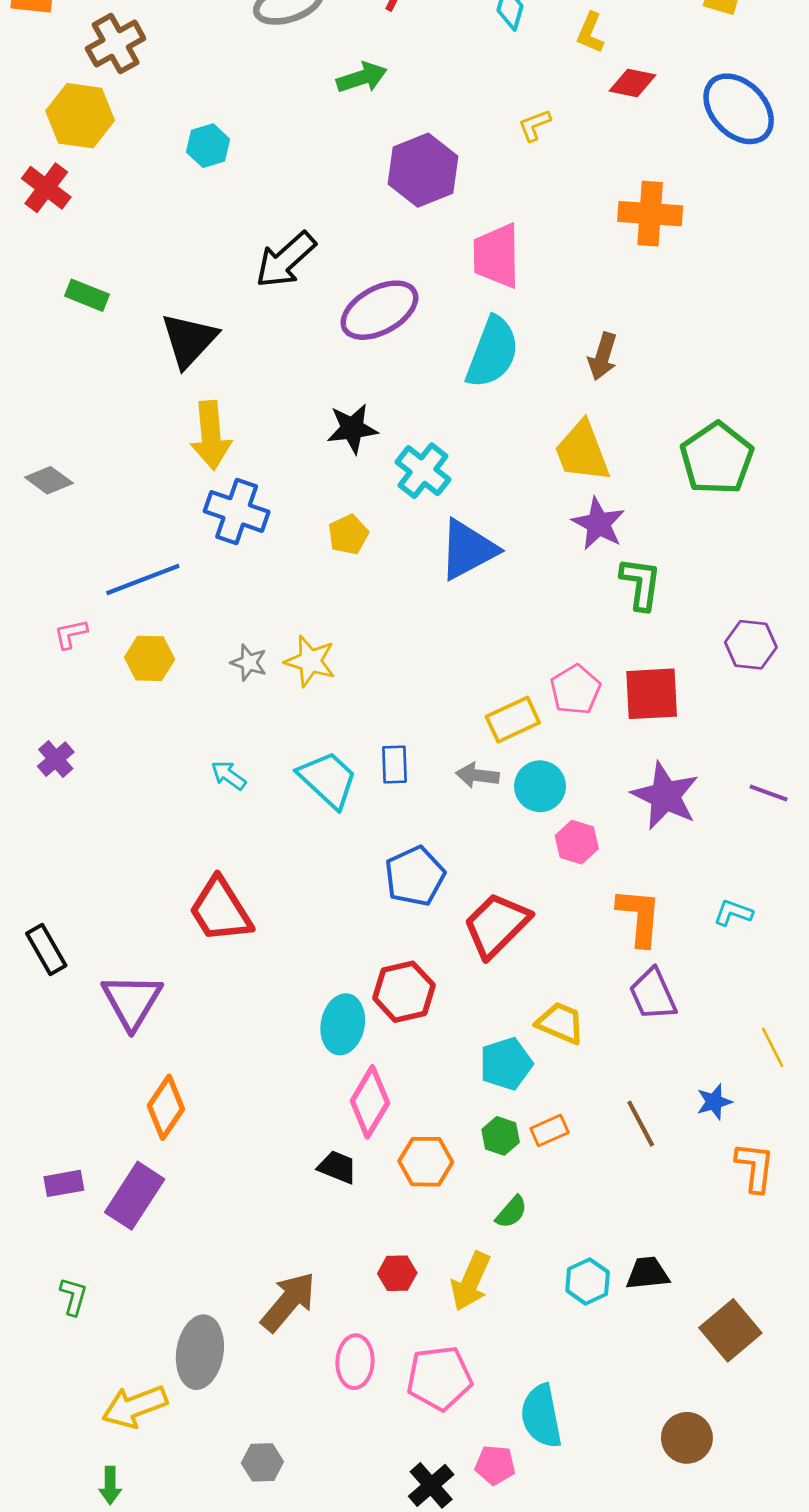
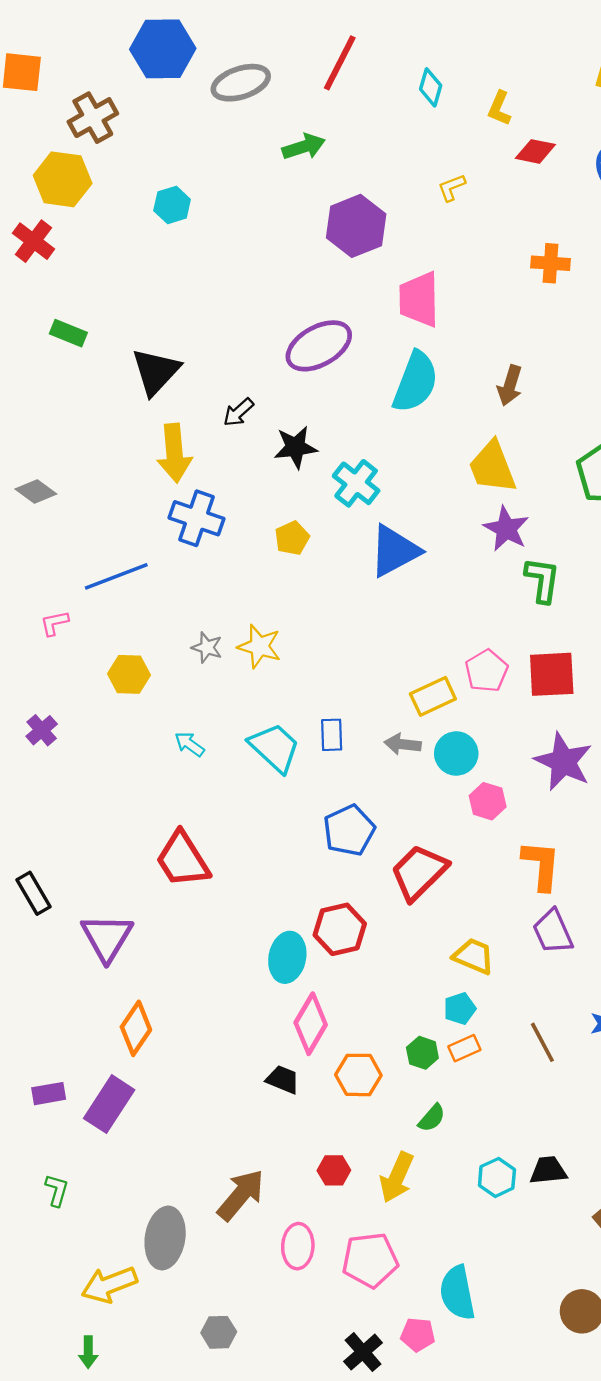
orange cross: (650, 214) -> (551, 263), size x0.7
black arrow: (286, 260) -> (238, 412), moved, size x0.6
yellow hexagon: (150, 658) -> (129, 674), moved
cyan pentagon: (506, 1064) -> (460, 1009), moved, size x0.7

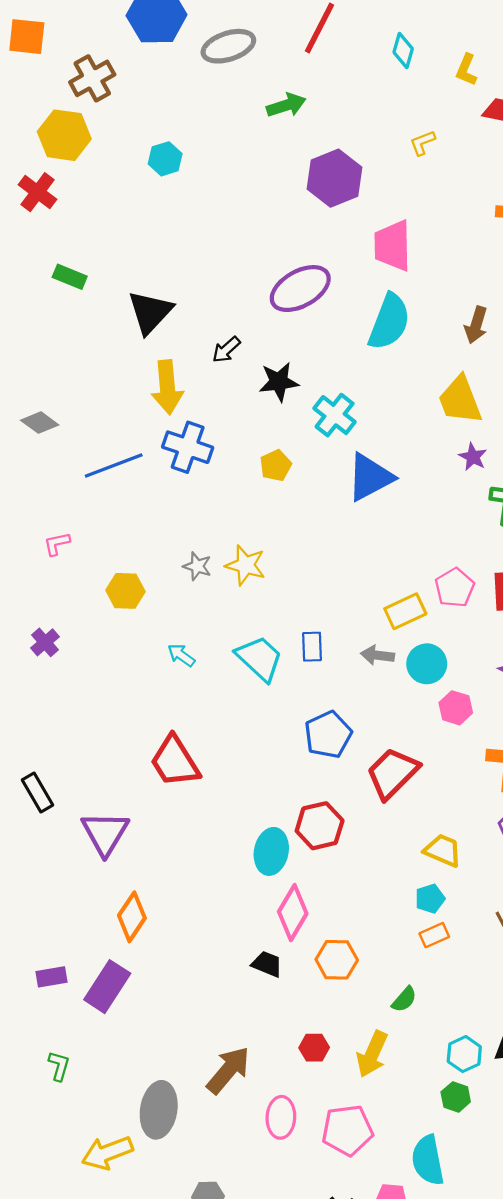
purple star: (506, 529) -> (473, 457), size x0.7
blue line: (116, 576) -> (114, 465), moved
green hexagon: (422, 1053) -> (456, 1097), moved

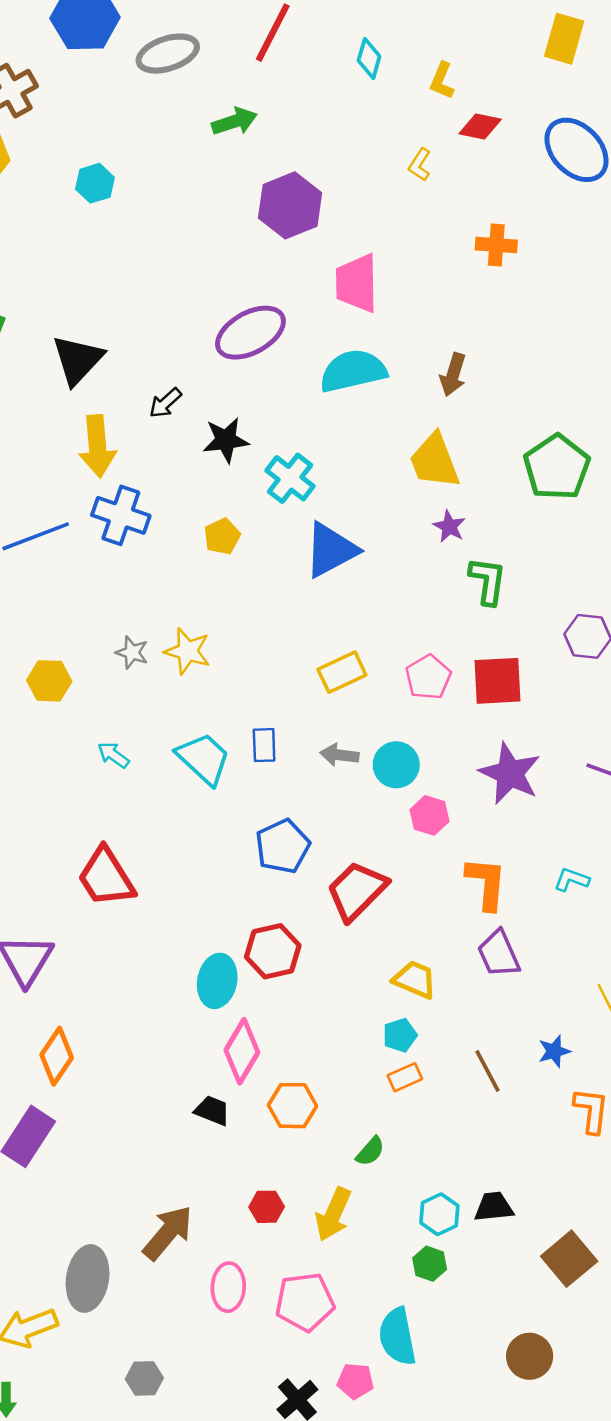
yellow L-shape: (422, 143) -> (420, 165), moved, turned -36
cyan semicircle: (389, 322) -> (353, 371), turned -124
yellow rectangle: (405, 611) -> (342, 672), moved

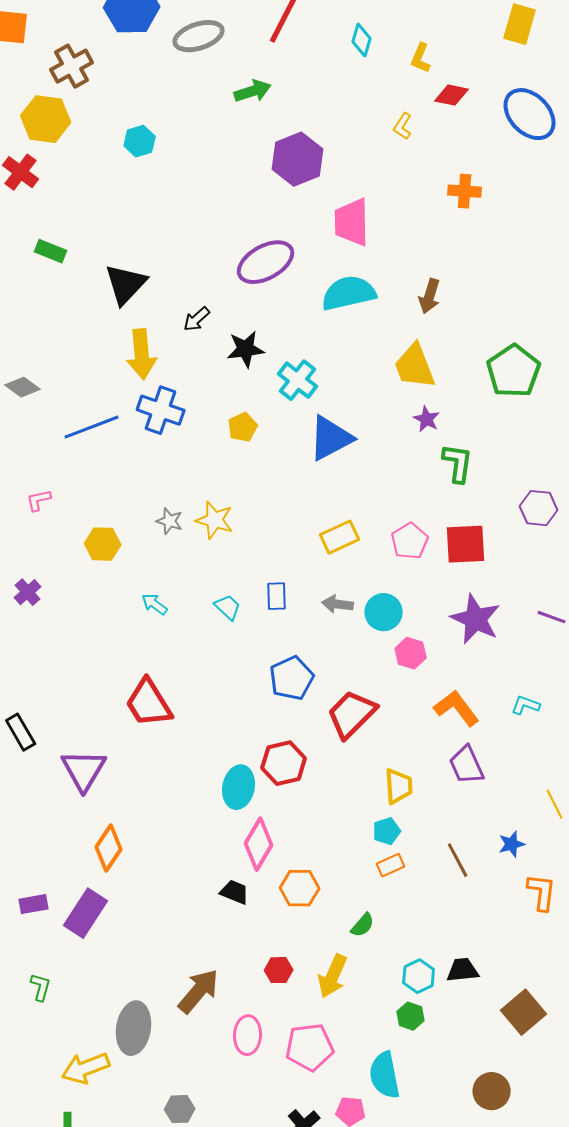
cyan trapezoid: (204, 759) -> (228, 607), size x0.6
orange L-shape: (486, 883) -> (457, 708), turned -42
yellow trapezoid: (415, 980) -> (399, 786), turned 63

